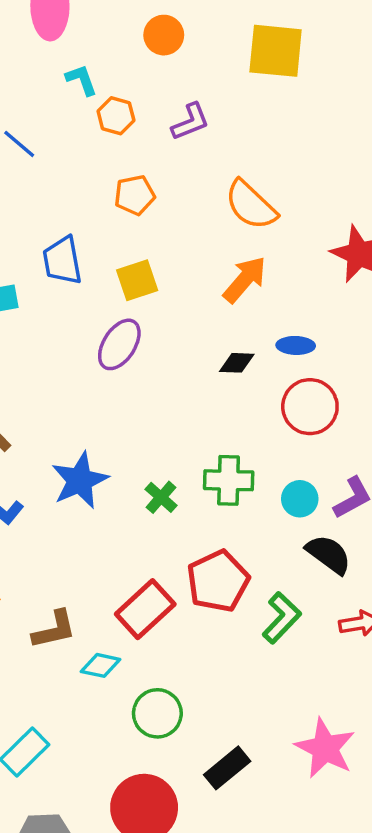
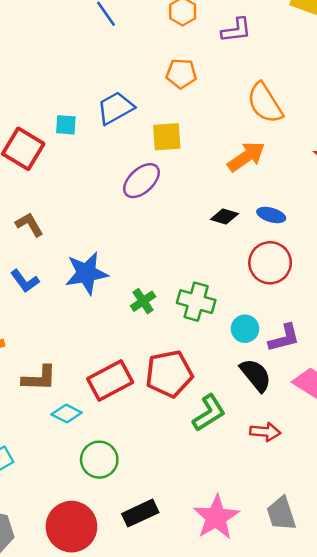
blue trapezoid: (62, 261) -> (115, 108), turned 57

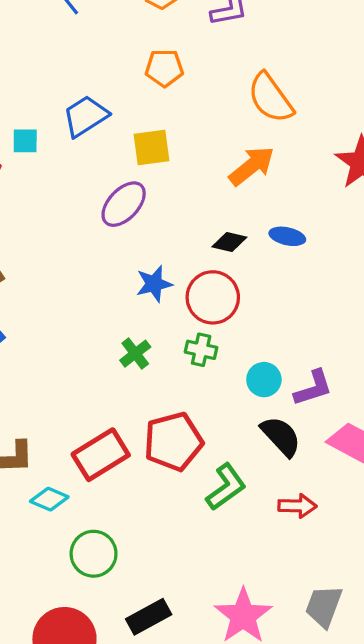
red circle: (270, 263) -> (213, 297), moved
blue star: (86, 273) -> (154, 284), moved, size x0.7
green cross: (196, 302) -> (201, 350), size x0.7
gray trapezoid: (281, 514) -> (324, 606), turned 42

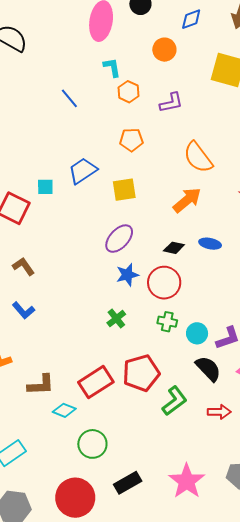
purple ellipse: (124, 204) -> (119, 239), moved
green cross: (201, 350) -> (167, 322), moved

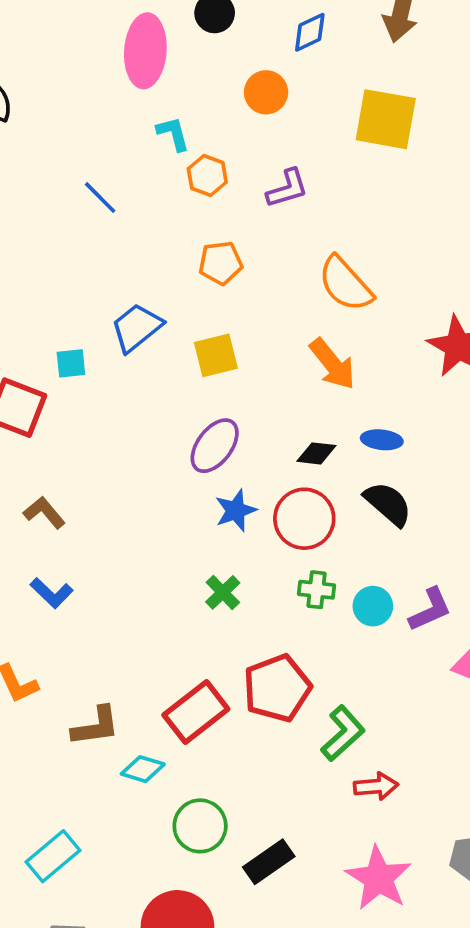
orange arrow: (187, 200) -> (332, 364), turned 96
black semicircle: (208, 369) -> (388, 504), moved
red arrow: (219, 412) -> (376, 786), moved
black rectangle: (128, 483) -> (269, 862), moved

